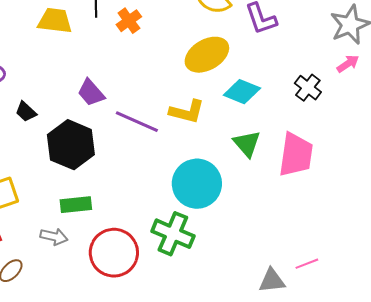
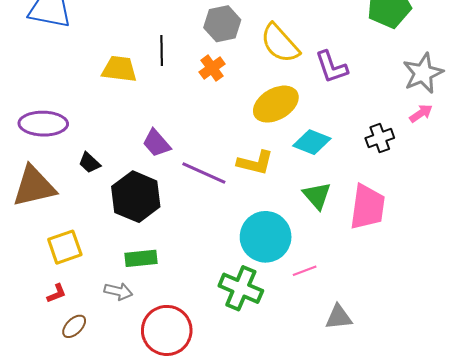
orange cross: (129, 21) -> (212, 68), moved
black cross: (308, 88) -> (380, 138), turned 32
red circle: (114, 253) -> (167, 330), moved
pink line: (307, 264) -> (305, 271), moved
gray triangle: (272, 281) -> (339, 317), moved

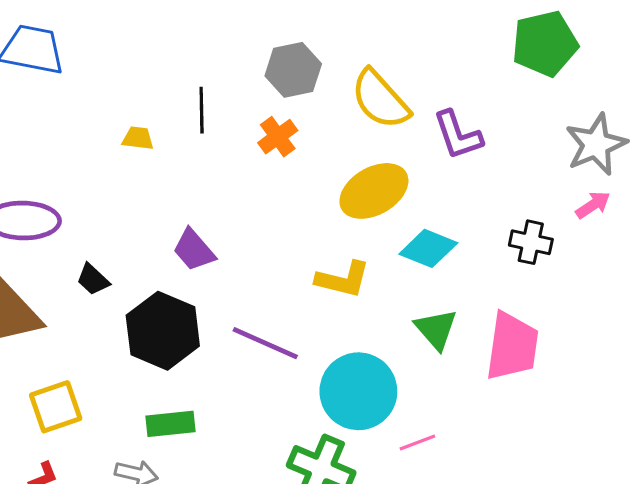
yellow trapezoid: (119, 69) -> (138, 138), size x0.6
black cross: (380, 138) -> (531, 242), turned 32
purple line: (204, 173) -> (265, 343), moved

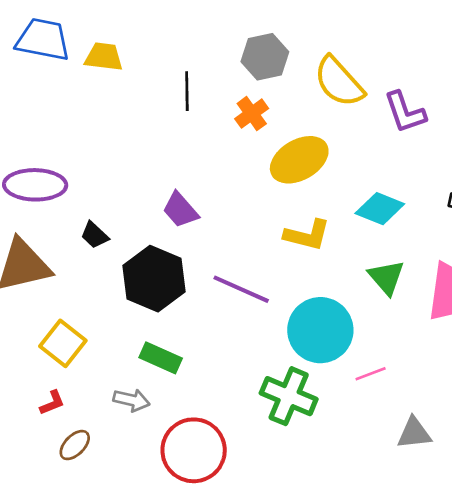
yellow trapezoid: (138, 138) -> (104, 57), moved, size x1.4
yellow ellipse: (374, 191) -> (299, 160), moved
yellow square: (56, 407) -> (63, 343), turned -33
green rectangle: (171, 424) -> (161, 358), turned 30

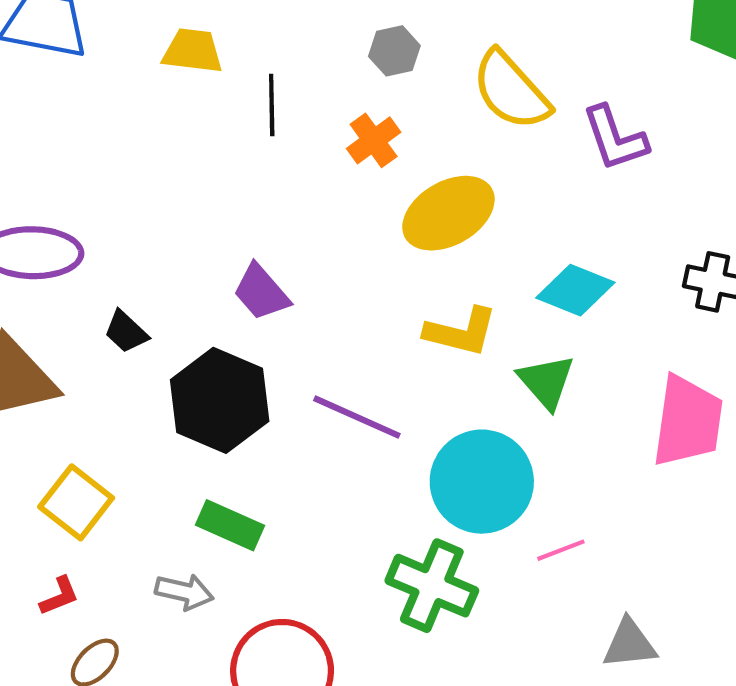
yellow trapezoid: (104, 57) -> (193, 51), moved
gray hexagon: (265, 57) -> (394, 51), size x0.7
green triangle: (386, 277) -> (546, 382), moved

